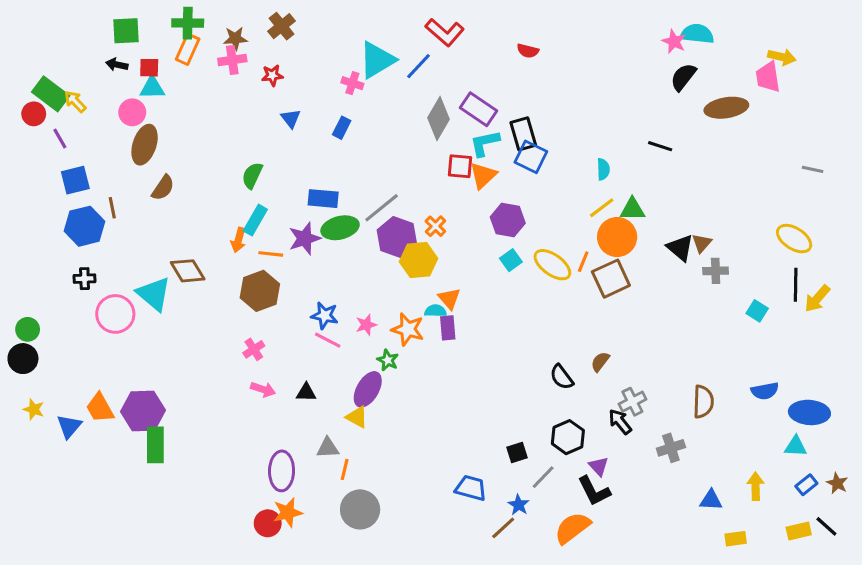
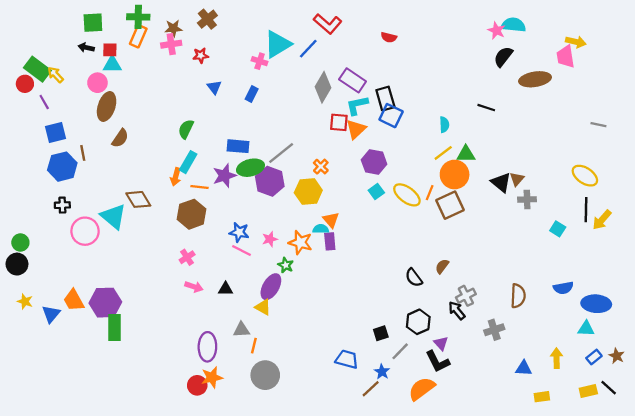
purple hexagon: (397, 237) -> (270, 181), moved

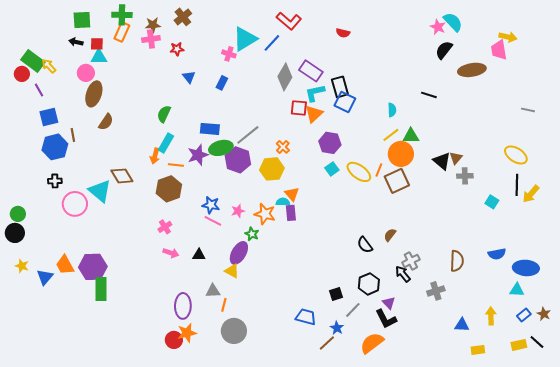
cyan semicircle: (513, 25) -> (453, 22), turned 40

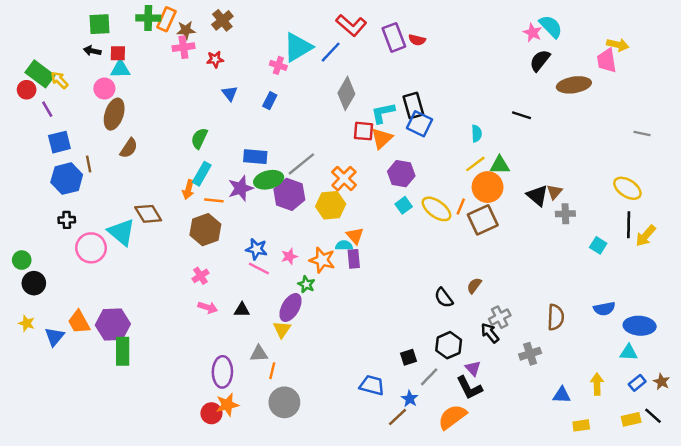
orange rectangle: (122, 32) -> (166, 19), moved
purple rectangle: (311, 71) -> (394, 37), moved, turned 35
orange cross: (283, 147) -> (344, 179), size x1.5
black circle: (15, 233) -> (34, 283), moved
yellow triangle: (232, 271) -> (282, 329), turned 35

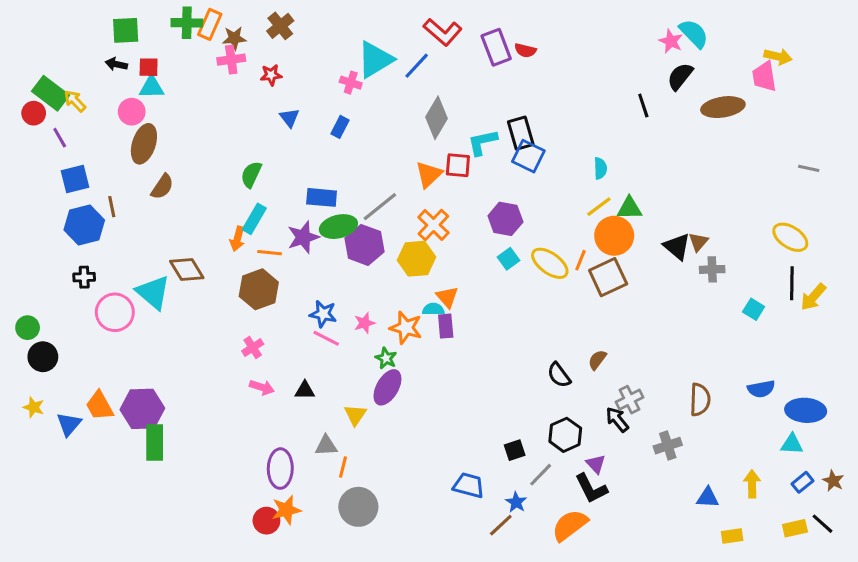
black line: (522, 115) -> (643, 106), moved, turned 54
orange triangle: (382, 138) -> (429, 174), moved
purple ellipse: (290, 307) -> (387, 387), moved

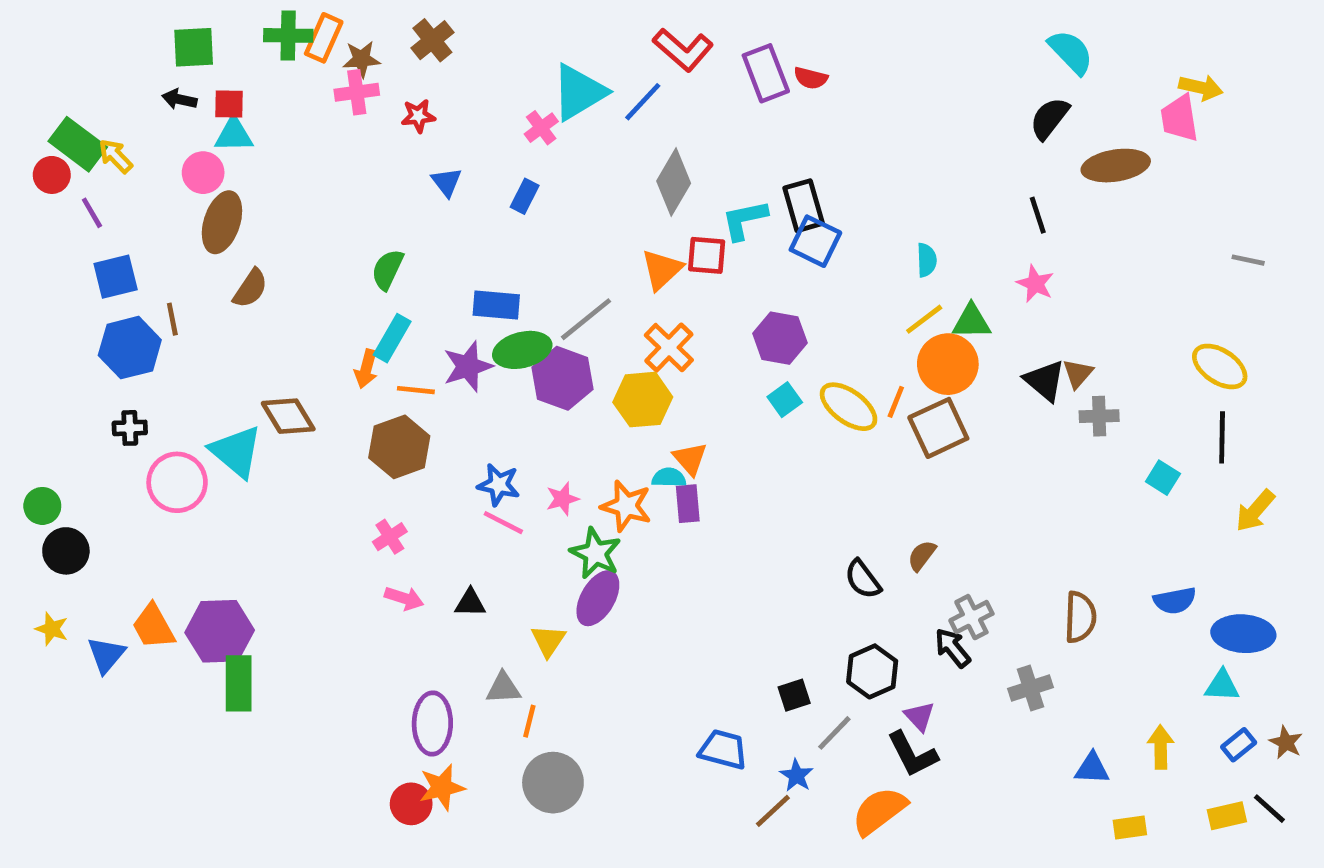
pink star: (671, 41) -> (1035, 284), moved
pink cross: (351, 83) -> (541, 128), turned 35
black line: (643, 106) -> (1038, 215), moved
yellow arrow: (813, 297) -> (1255, 511), moved
green star: (386, 358) -> (596, 553), size x1.5

